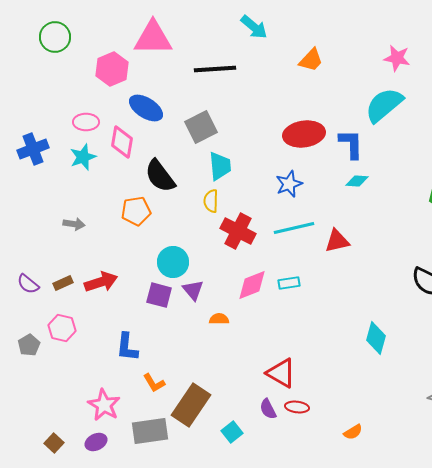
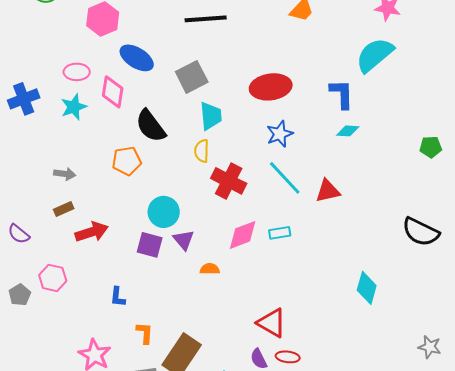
red ellipse: (304, 134) -> (271, 87), moved
cyan line: (294, 228) -> (285, 178), turned 60
brown rectangle: (63, 283) -> (64, 209), moved
blue L-shape: (127, 347) -> (118, 297), size x0.7
orange L-shape: (154, 383) -> (145, 333), turned -145

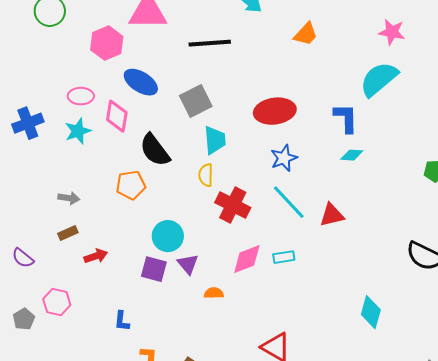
red arrow: (92, 232) -> (96, 256), size x0.7

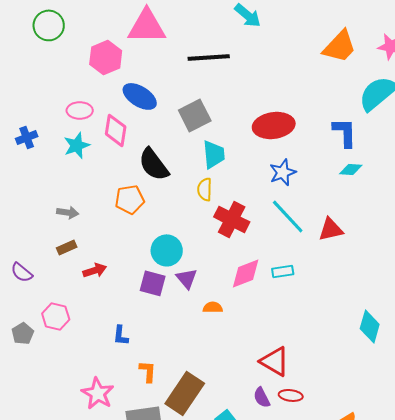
orange trapezoid: (306, 34) -> (340, 46), moved, size x1.4
blue cross: (28, 123) -> (27, 137), size x0.7

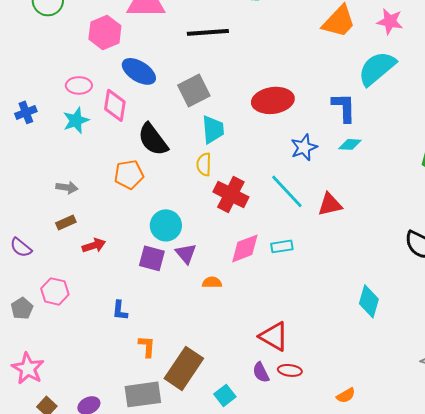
blue star: (283, 172) -> (304, 147), moved
pink star: (98, 393) -> (28, 368), moved

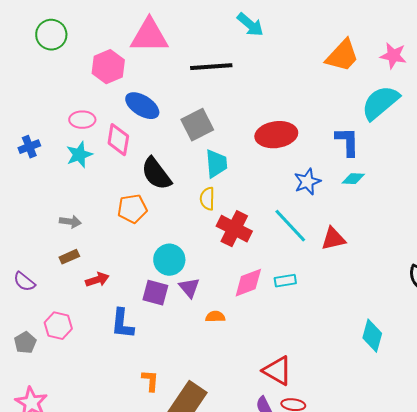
blue L-shape: (120, 310) -> (122, 324), moved, size x1.5

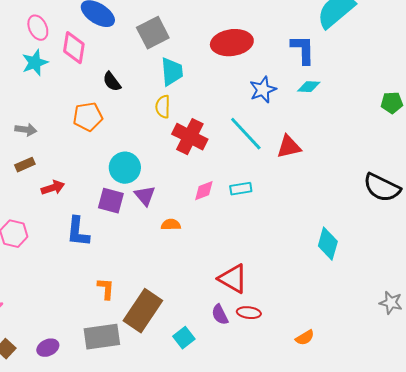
pink ellipse: (82, 120) -> (38, 28), turned 65
black semicircle: (156, 174) -> (112, 82), size x0.6
pink diamond: (248, 283) -> (204, 191), size x0.7

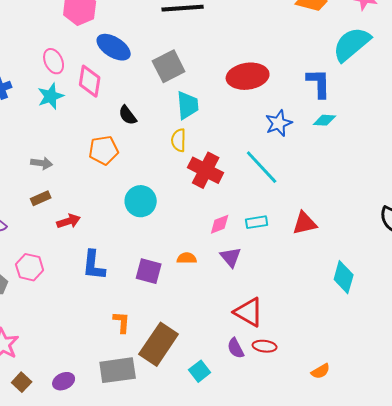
red triangle: (289, 147) -> (305, 223), moved
purple triangle: (145, 196) -> (231, 257), moved
purple square: (111, 201) -> (149, 271), moved

